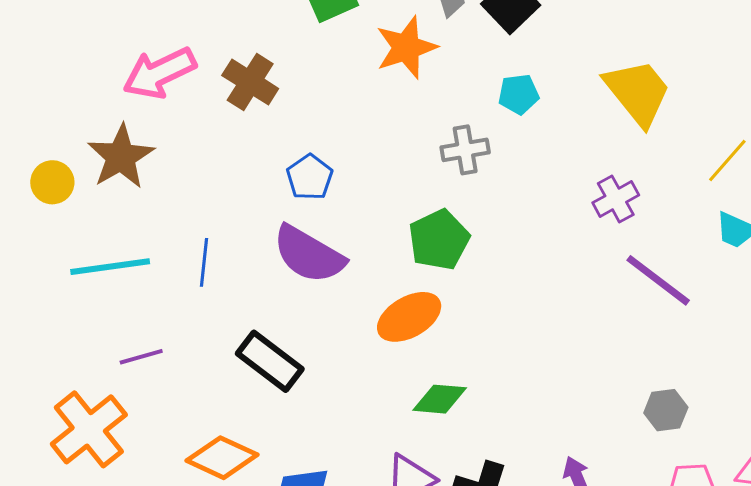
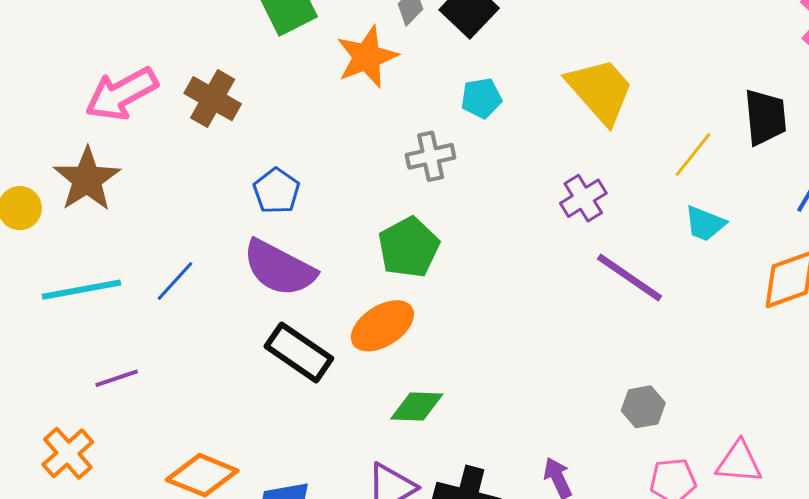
blue line: (204, 262) -> (175, 281), turned 39
black rectangle: (270, 361) -> (299, 352), moved
orange cross: (89, 429) -> (68, 453), size x0.7

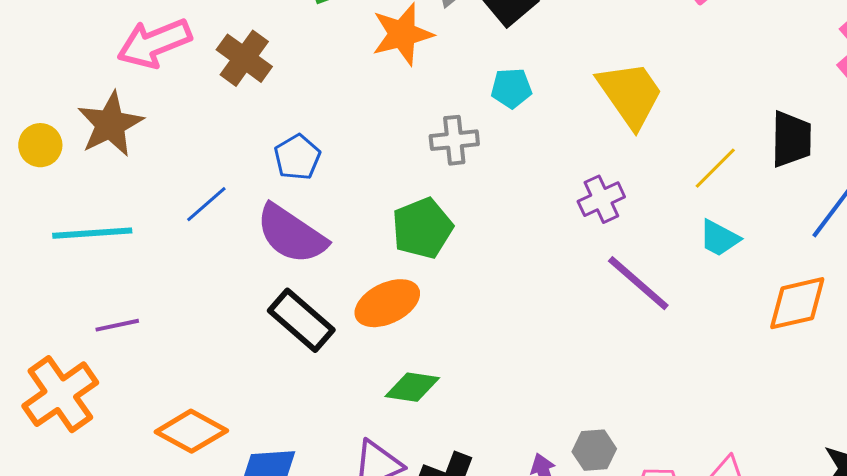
blue line: (175, 281) -> (206, 204), moved
gray hexagon: (643, 407) -> (594, 450), moved
orange cross: (68, 453) -> (60, 394), size x1.4

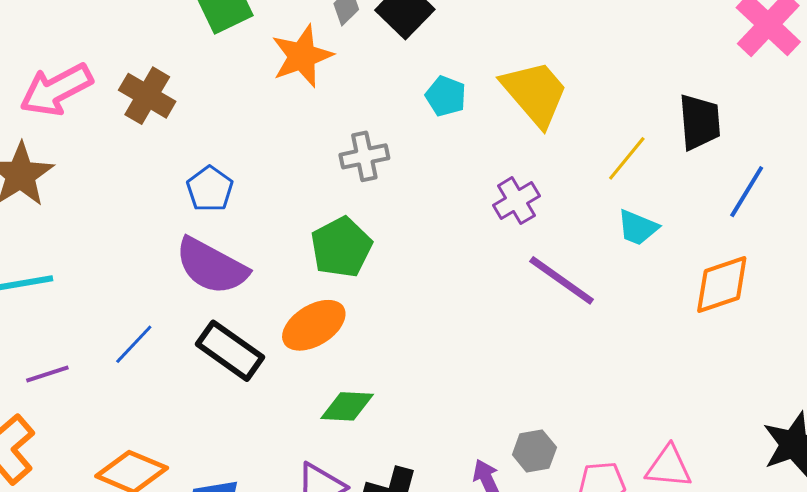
cyan pentagon: (511, 88) -> (446, 96), moved, turned 30
blue line: (206, 204) -> (134, 344), moved

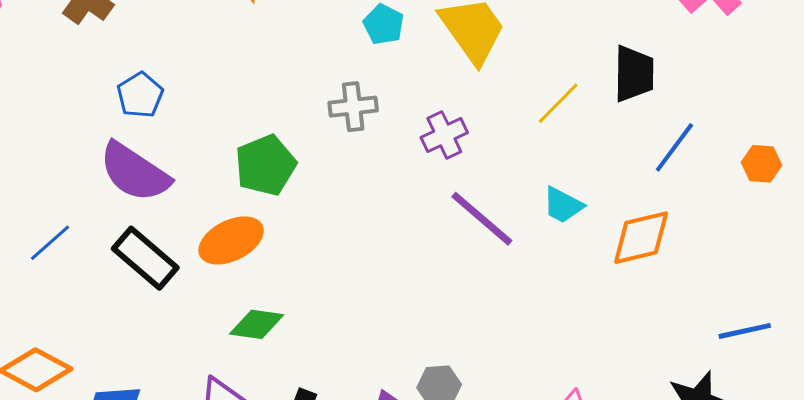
gray cross: (364, 156) -> (353, 107), moved
cyan trapezoid: (638, 228) -> (563, 205), moved

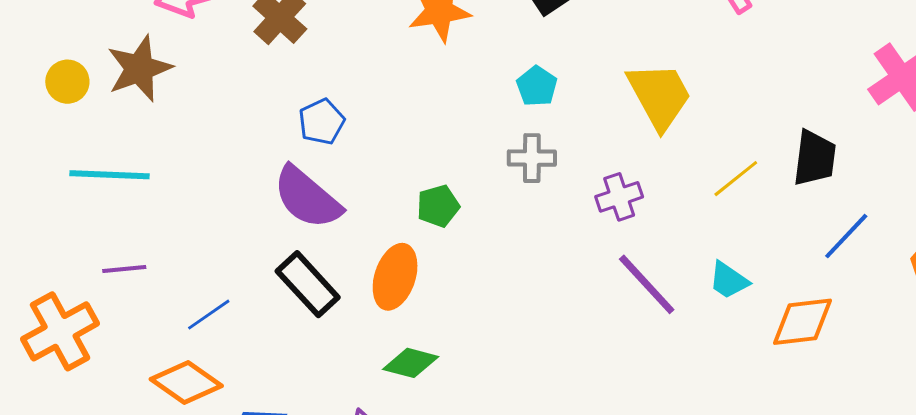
cyan pentagon: (384, 24) -> (537, 86), moved
green pentagon: (266, 165) -> (438, 206), size x0.7
orange ellipse: (231, 240) -> (395, 277), turned -52
blue line: (50, 243) -> (209, 315), moved

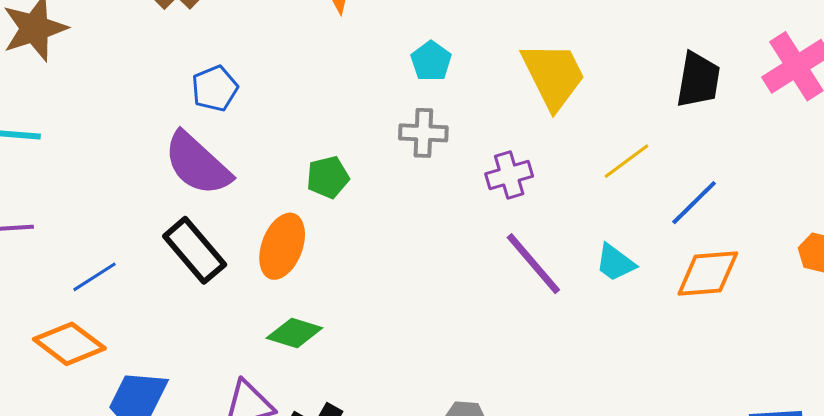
black trapezoid: (815, 158) -> (698, 80), moved
blue line: (846, 236) -> (694, 203), moved
orange diamond: (803, 322) -> (708, 273), moved

